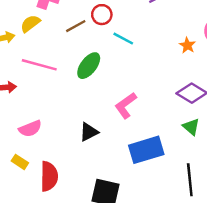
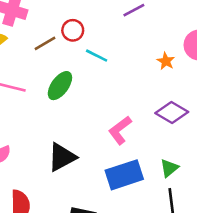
pink L-shape: (126, 105) -> (120, 130), moved
green triangle: (191, 127) -> (169, 168), moved, turned 42
black triangle: (89, 132) -> (62, 157), size x1.4

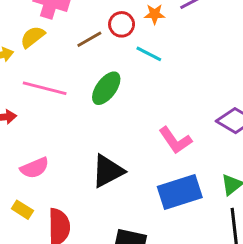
orange star: (166, 61) -> (155, 14), moved, turned -30
pink L-shape: (120, 130) -> (175, 140), turned -88

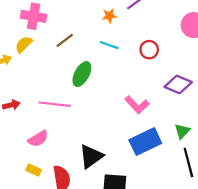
red circle: (122, 24) -> (149, 50), moved
pink line: (45, 88) -> (55, 104), moved
black triangle: (108, 171) -> (91, 156), moved

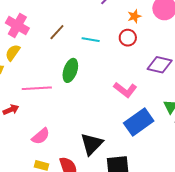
pink cross: (34, 16) -> (17, 26), turned 30
orange star: (109, 16) -> (134, 16), moved
brown line: (65, 40) -> (57, 32), moved
pink line: (55, 104) -> (37, 88), moved

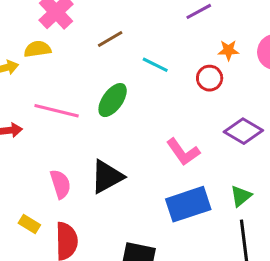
yellow semicircle: (13, 53) -> (37, 49), turned 30
pink semicircle: (41, 136) -> (60, 184), moved, turned -84
black triangle: (92, 144) -> (107, 177), moved

